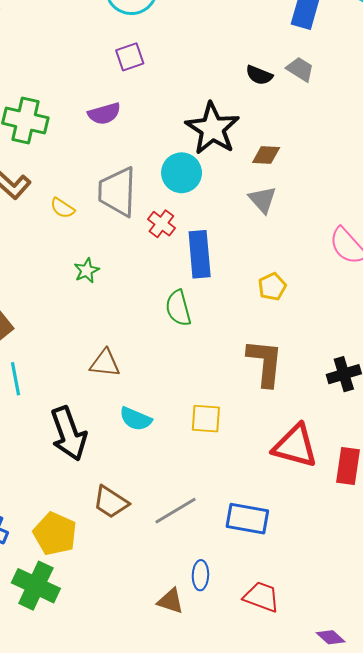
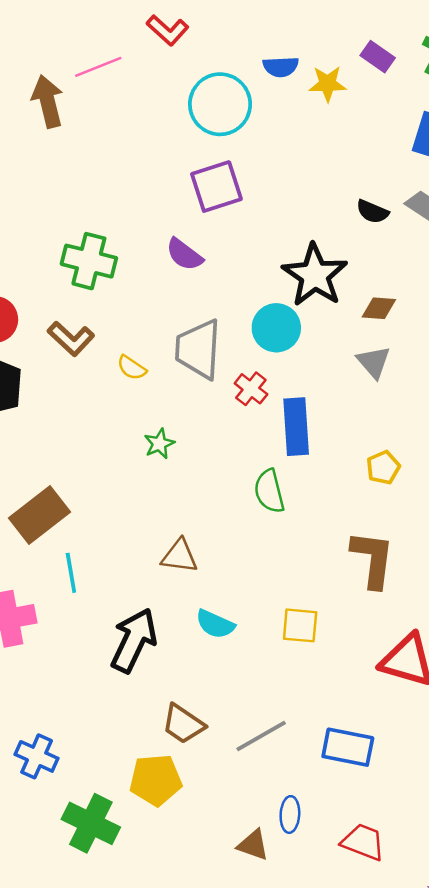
purple square: (130, 57) -> (216, 187), size x1.5
purple semicircle: (104, 114) -> (184, 254), turned 52
black arrow: (69, 434) -> (134, 640), turned -136
yellow pentagon: (55, 534) -> (156, 780), moved, turned -30

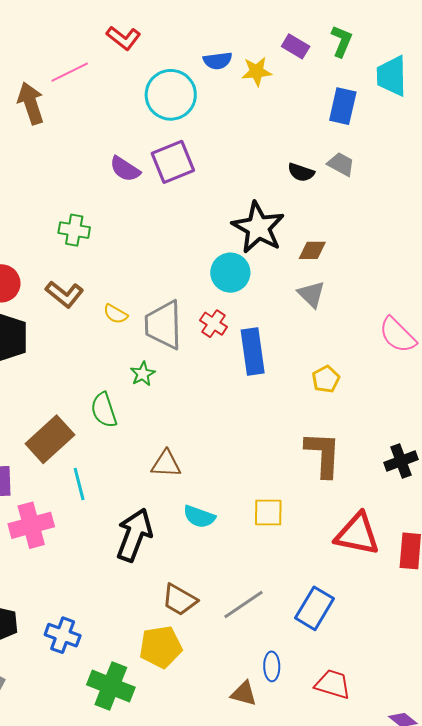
purple semicircle: (184, 254) -> (125, 169), moved
green cross: (89, 261) -> (74, 230), size x0.7
gray trapezoid: (198, 349) -> (164, 325), moved
green semicircle: (269, 491) -> (104, 410), moved
blue rectangle: (348, 747) -> (315, 608), turned -66

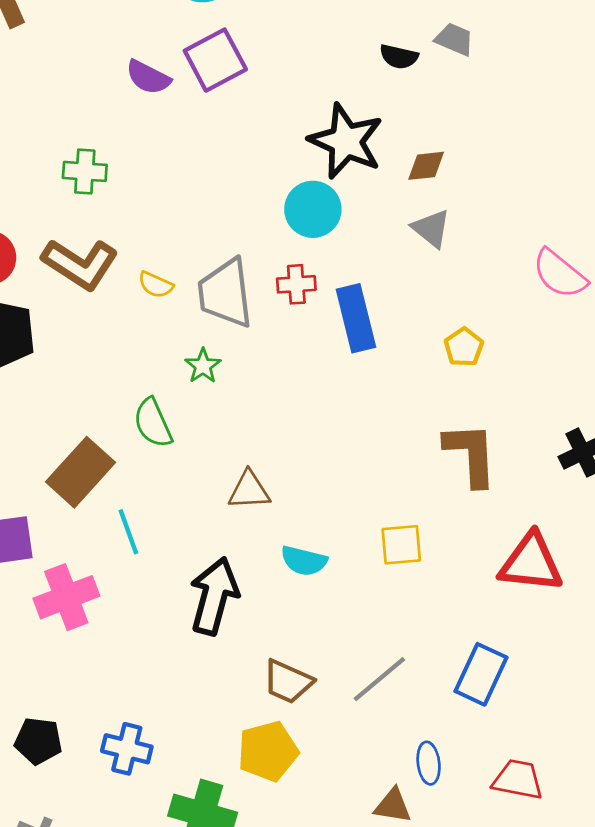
brown L-shape: (64, 294) -> (80, 264), size x1.4
red cross: (214, 324) -> (296, 284), turned -32

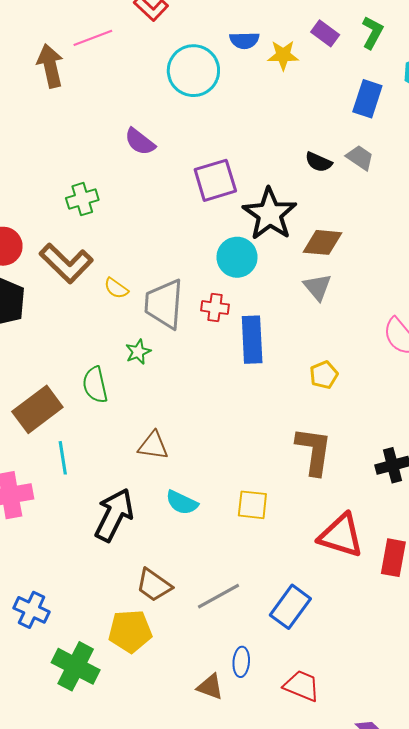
purple square: (215, 60) -> (215, 180), moved
brown diamond: (426, 166) -> (323, 242), size x1.4
green cross: (85, 171) -> (82, 199), turned -32

